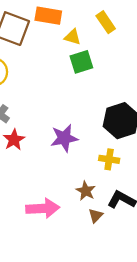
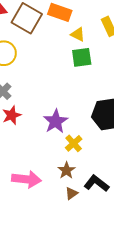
purple star: (64, 138) -> (56, 121), turned -30
yellow cross: (109, 159) -> (74, 143), moved, turned 30

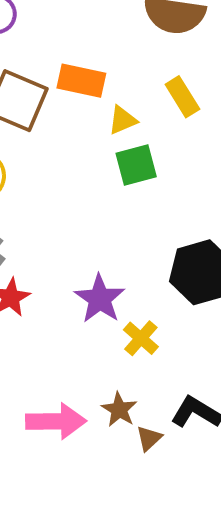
yellow triangle: (78, 34) -> (123, 120), turned -42
brown star: (67, 170) -> (119, 410), moved

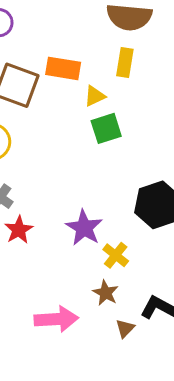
yellow rectangle: (182, 97) -> (125, 63), moved, turned 44
brown star: (119, 410) -> (106, 293), moved

